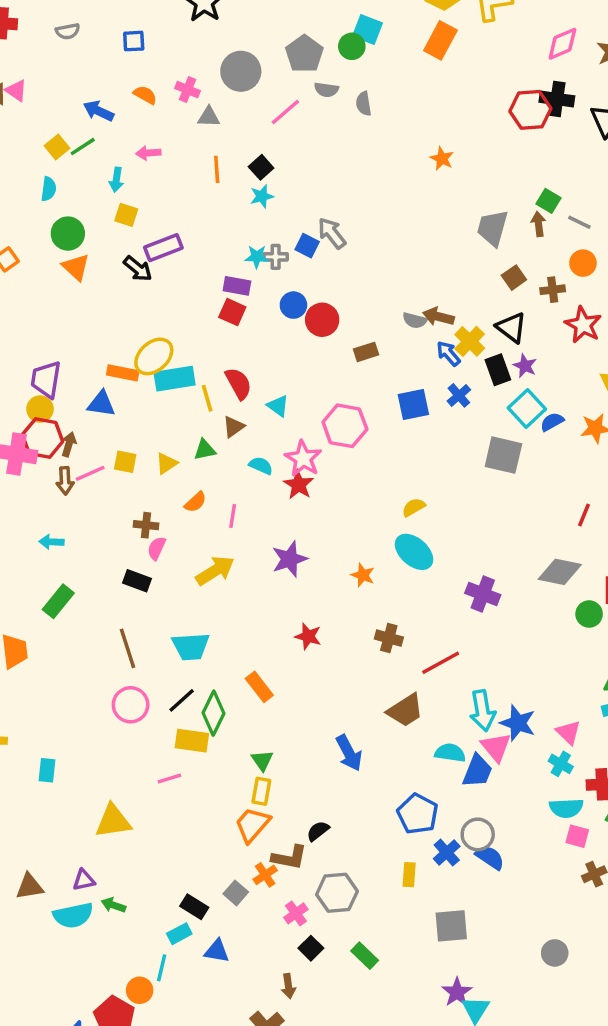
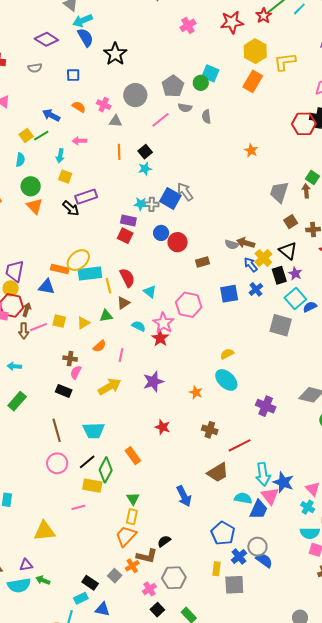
blue square: (307, 246) -> (170, 198), size x1.5
gray square: (451, 926) -> (234, 585), moved

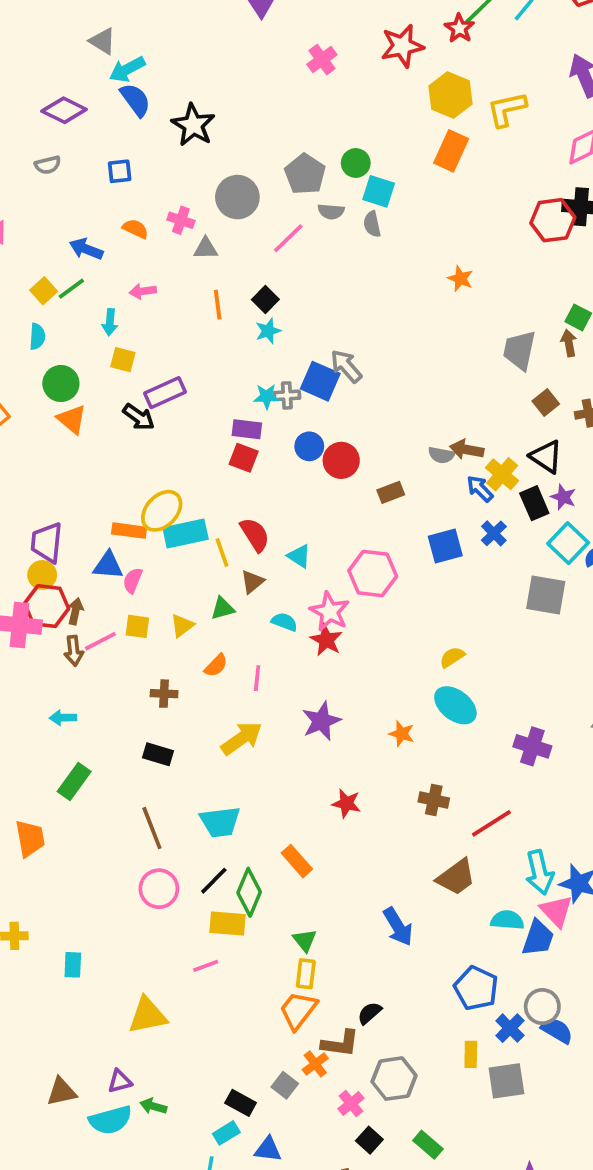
cyan square: (210, 73) -> (379, 191), moved
pink semicircle: (76, 372) -> (133, 580), moved

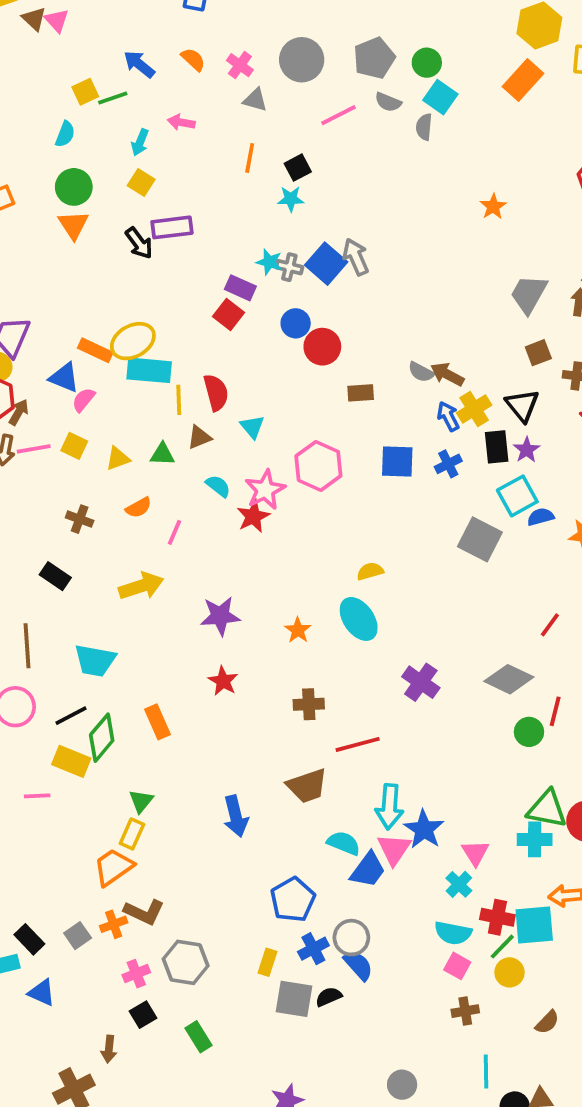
purple star: (321, 721) -> (220, 616), moved
brown cross: (434, 800) -> (309, 704), turned -32
black semicircle: (370, 1013) -> (329, 997), moved

